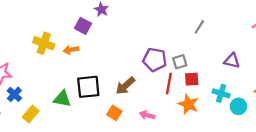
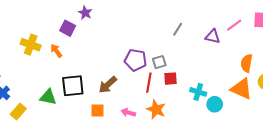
orange arrow: (71, 50) -> (56, 51), turned 64
purple triangle: (232, 61) -> (213, 36), moved
orange star: (188, 104) -> (156, 109), moved
orange square: (114, 113) -> (97, 110), turned -32

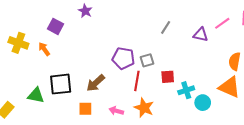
purple star: (85, 13) -> (85, 11), moved
red square: (170, 79) -> (168, 77), moved
cyan cross: (198, 92) -> (186, 90), turned -35

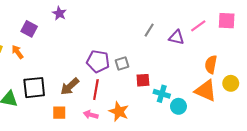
gray line: (166, 27) -> (149, 30), moved
red line: (137, 81) -> (96, 90), moved
cyan cross: (186, 90) -> (162, 94), turned 35

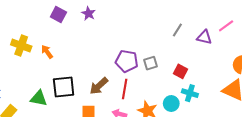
purple square: (29, 29) -> (58, 14), moved
red square: (143, 80) -> (181, 71), moved, turned 32
cyan circle: (178, 106) -> (171, 104), moved

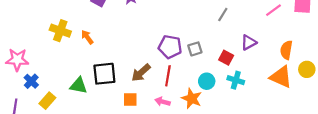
purple triangle: (204, 37) -> (249, 42), moved, turned -42
cyan circle: (171, 104) -> (207, 81), moved

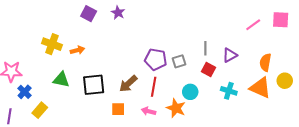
gray line: (223, 14) -> (205, 48), moved, turned -32
orange arrow: (87, 37) -> (77, 50), turned 112
cyan cross: (236, 80) -> (229, 91), moved
green triangle: (79, 86) -> (61, 80), moved

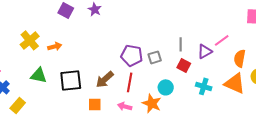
pink line: (253, 25) -> (222, 40), moved
yellow cross: (52, 44) -> (30, 40), turned 30

